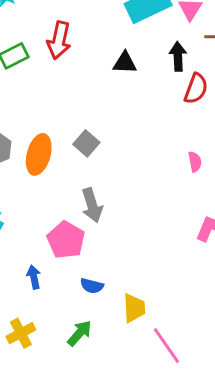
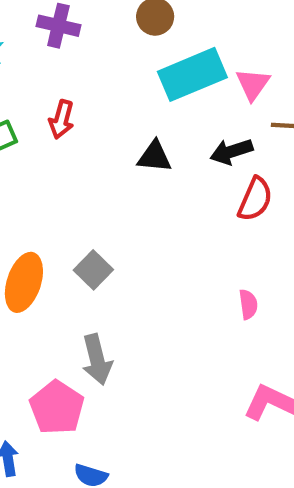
red arrow: (59, 40) -> (61, 119), size x0.7
black arrow: (178, 56) -> (231, 152), turned -108

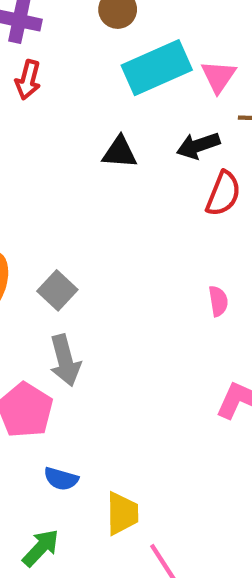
red arrow: (61, 119) -> (28, 80), moved
gray square: (93, 270) -> (57, 290), moved

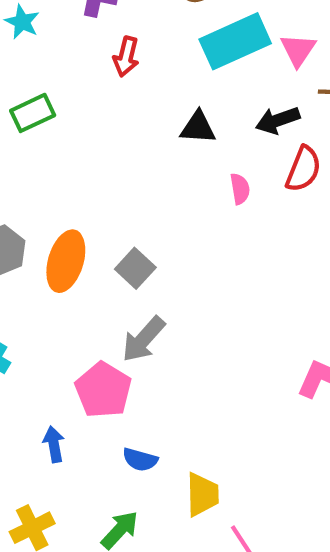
red arrow: (28, 80) -> (126, 57), moved
pink semicircle: (218, 301) -> (240, 189), moved
gray arrow: (65, 360) -> (143, 339), turned 57

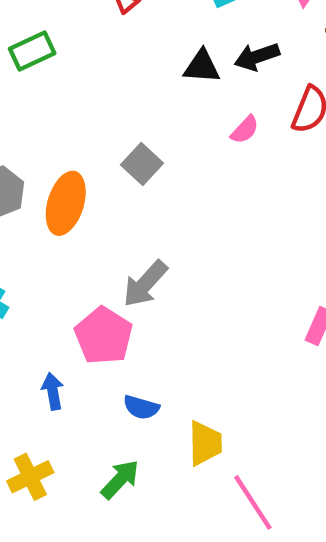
black arrow: (278, 120) -> (257, 57), moved
pink semicircle: (240, 189) -> (245, 130), turned 52
gray square: (135, 268) -> (142, 164), moved

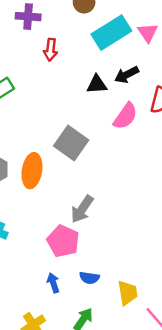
pink semicircle: (245, 130) -> (125, 116), size x1.6
gray square: (142, 164) -> (71, 143), size x1.5
blue arrow: (53, 391) -> (53, 283), moved

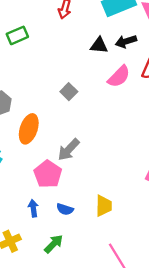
gray square: (71, 143) -> (69, 92), size x0.6
orange ellipse: (32, 171) -> (29, 129), moved
yellow trapezoid: (128, 293) -> (104, 206), moved

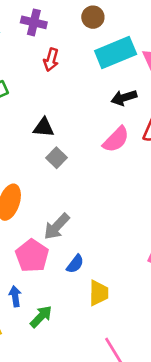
black triangle: (99, 45) -> (44, 127), moved
blue semicircle: (65, 209) -> (75, 264), moved, turned -70
green arrow: (54, 244) -> (41, 317), moved

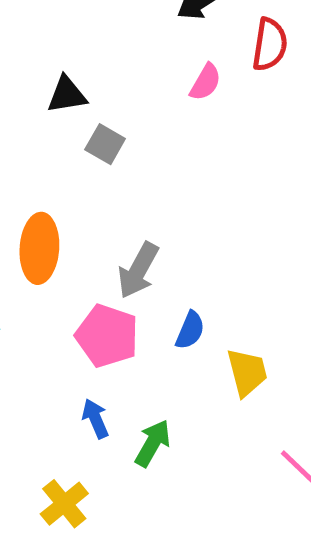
pink semicircle: (116, 139) -> (206, 82), size x0.7

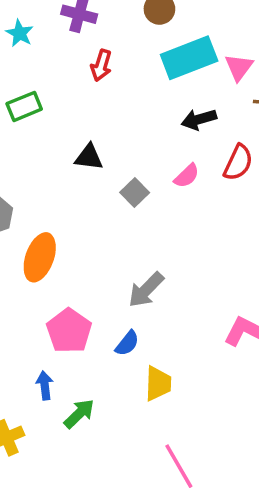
gray square: (105, 144) -> (135, 192), moved
gray arrow: (138, 270) -> (146, 290), moved

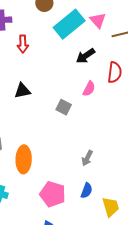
black triangle: (89, 157) -> (22, 91), moved
gray arrow: (146, 290) -> (87, 158), size x0.7

